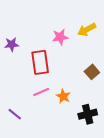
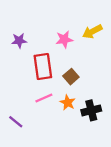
purple star: (12, 44) -> (19, 41), moved
brown square: (92, 72) -> (71, 77), moved
black cross: (88, 114) -> (91, 110), moved

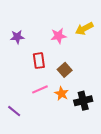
red rectangle: (43, 66) -> (39, 61), size x0.7

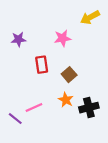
yellow arrow: (84, 29) -> (90, 17), moved
pink line: (40, 89) -> (34, 108), moved

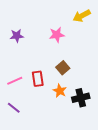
red rectangle: (42, 65) -> (38, 79), moved
pink line: (34, 108) -> (15, 81), moved

